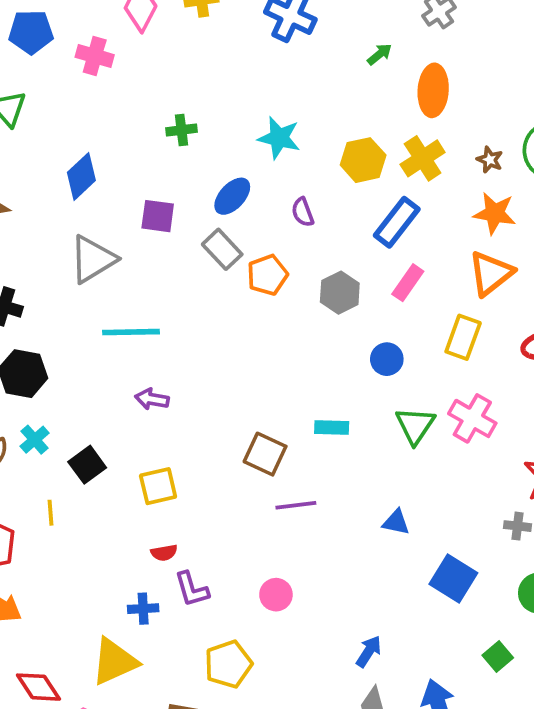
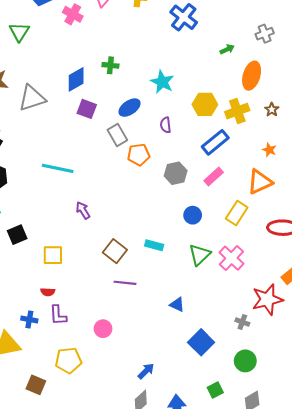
brown star: (490, 160) -> (272, 110), moved
blue diamond: (81, 176) -> (76, 79), moved
orange star: (495, 213) -> (269, 150), size x0.6
gray triangle: (93, 259) -> (32, 98), moved
purple arrow: (152, 399) -> (83, 210), moved, turned 36

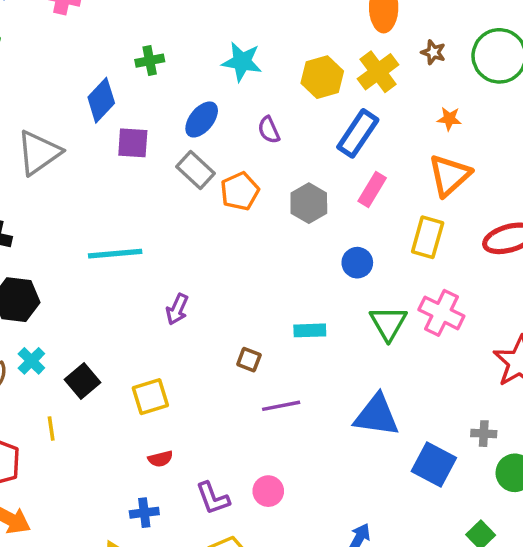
purple arrow: (83, 210) -> (177, 309), turned -108
brown square: (115, 251) -> (249, 360), size x0.6
blue triangle: (177, 305) -> (376, 415), size x1.8
purple L-shape: (58, 315) -> (213, 498), moved
gray cross: (242, 322) -> (484, 434), moved

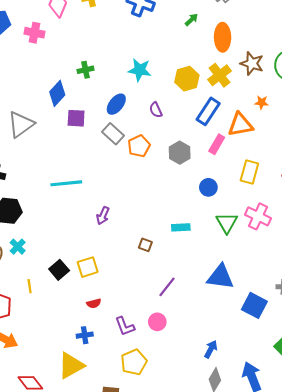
brown star: (433, 52) -> (252, 63), size x1.6
orange triangle: (449, 175) -> (240, 125), moved, turned 32
black square: (82, 381) -> (59, 270), moved
purple line: (281, 406) -> (167, 287), moved, turned -40

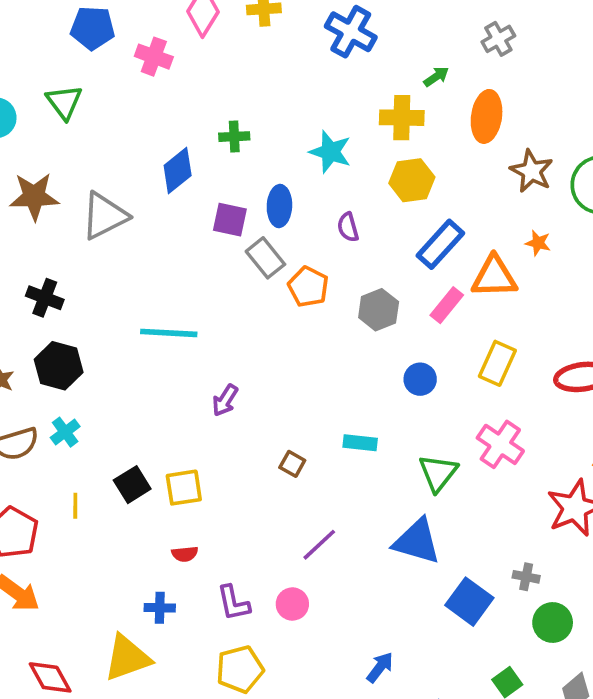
yellow cross: (220, 75) -> (402, 118), moved, turned 30
blue ellipse: (116, 104) -> (279, 206), turned -45
purple square: (76, 118) -> (230, 220), moved
orange pentagon: (139, 146) -> (308, 287), turned -30
green triangle: (227, 223) -> (438, 473), moved

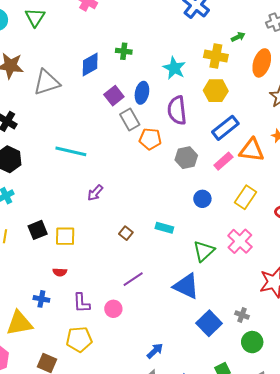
purple square: (230, 220) -> (114, 96), turned 30
purple semicircle: (348, 227) -> (177, 110), size x1.8
orange pentagon: (308, 287) -> (150, 139), turned -30

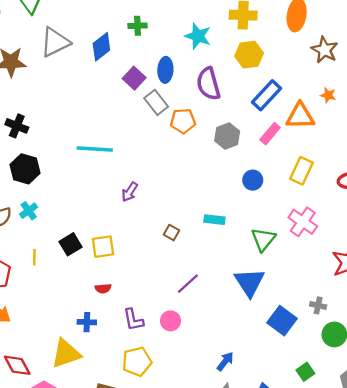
gray triangle: (47, 82) -> (55, 42), moved
blue triangle: (186, 286) -> (249, 282), turned 40

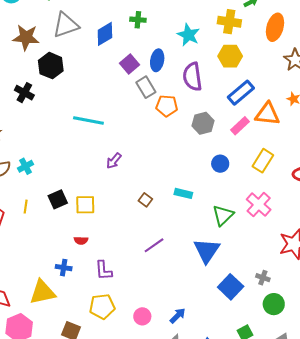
black hexagon: (25, 169) -> (51, 66), moved
pink circle: (170, 321) -> (142, 316), moved

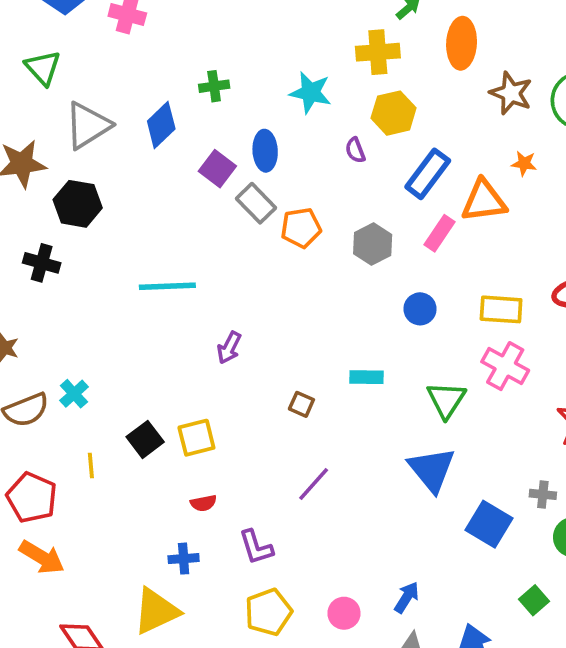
purple semicircle: (192, 77) -> (355, 150), moved, size x0.5
yellow rectangle: (263, 161) -> (501, 309), moved, turned 75
purple line: (154, 245) -> (314, 484), moved

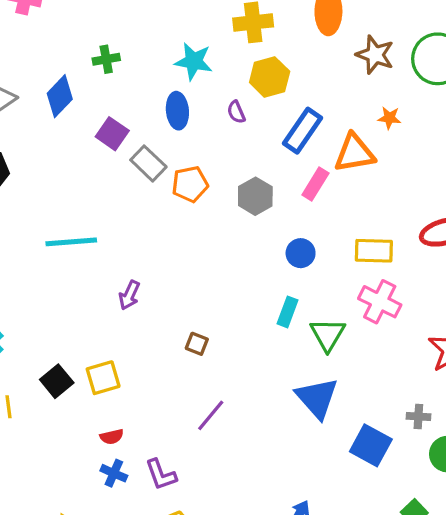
blue ellipse: (265, 151) -> (177, 111), moved
cyan rectangle: (367, 377) -> (287, 312), moved, turned -68
blue cross: (184, 559) -> (114, 473), moved, turned 30

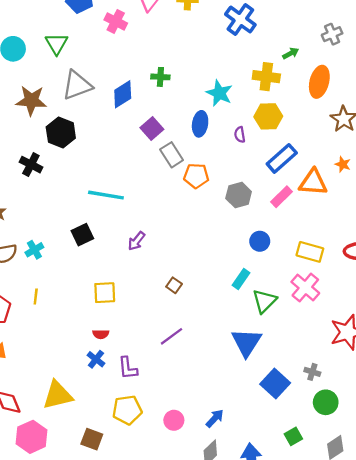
black square: (57, 381) -> (82, 235), moved

